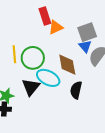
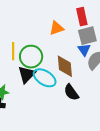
red rectangle: (45, 16) -> (82, 17), moved
black triangle: (31, 87) -> (27, 74), moved
black semicircle: (76, 90) -> (71, 92), turned -54

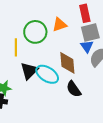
green circle: (31, 57) -> (35, 32), moved

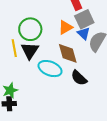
orange triangle: (60, 25) -> (65, 27), moved
black triangle: (29, 71) -> (30, 51), moved

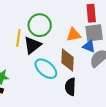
blue triangle: (84, 33) -> (89, 46), turned -40
black semicircle: (79, 78) -> (70, 87), turned 30

